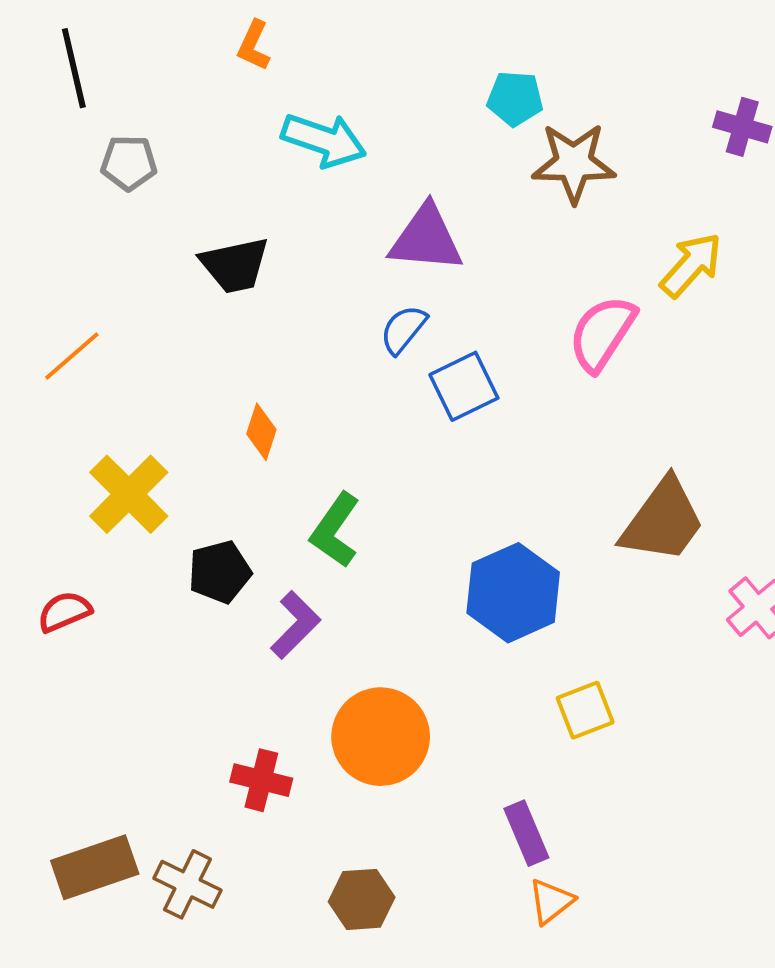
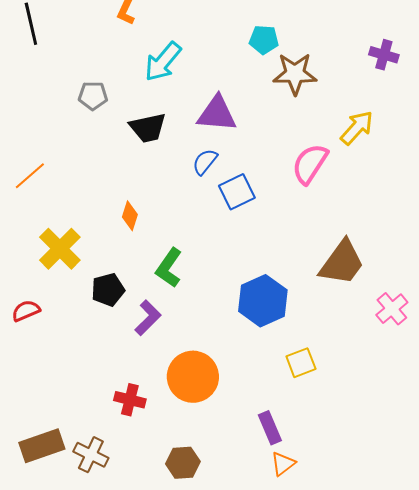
cyan arrow: (324, 140) -> (163, 62), turned 111
gray pentagon: (129, 163) -> (93, 96), moved
black trapezoid: (235, 265) -> (148, 128), moved

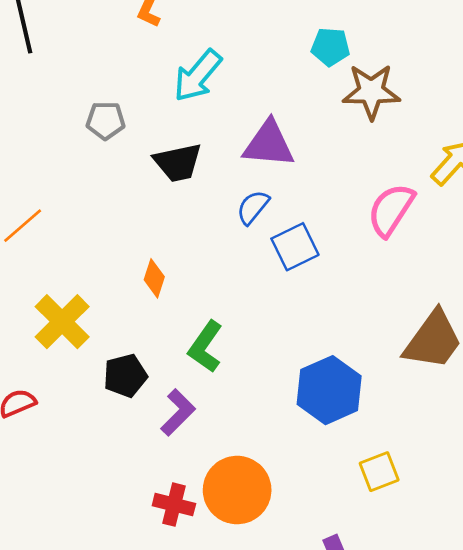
red cross: (130, 400) -> (174, 505), moved

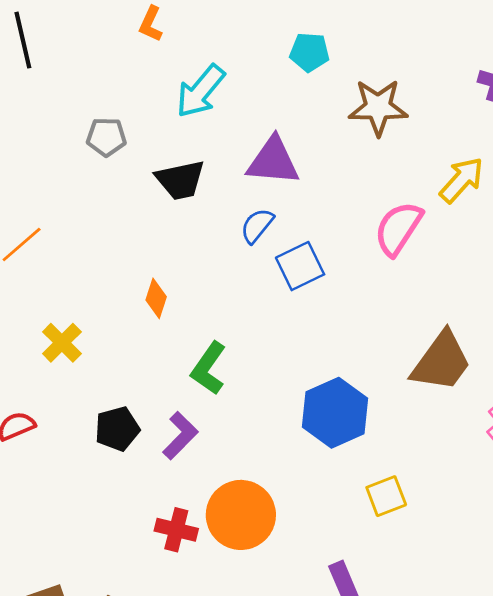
cyan pentagon: (330, 47) -> (309, 52), moved
yellow cross: (62, 322) -> (62, 343), size x0.7
black pentagon: (125, 376) -> (117, 429), moved

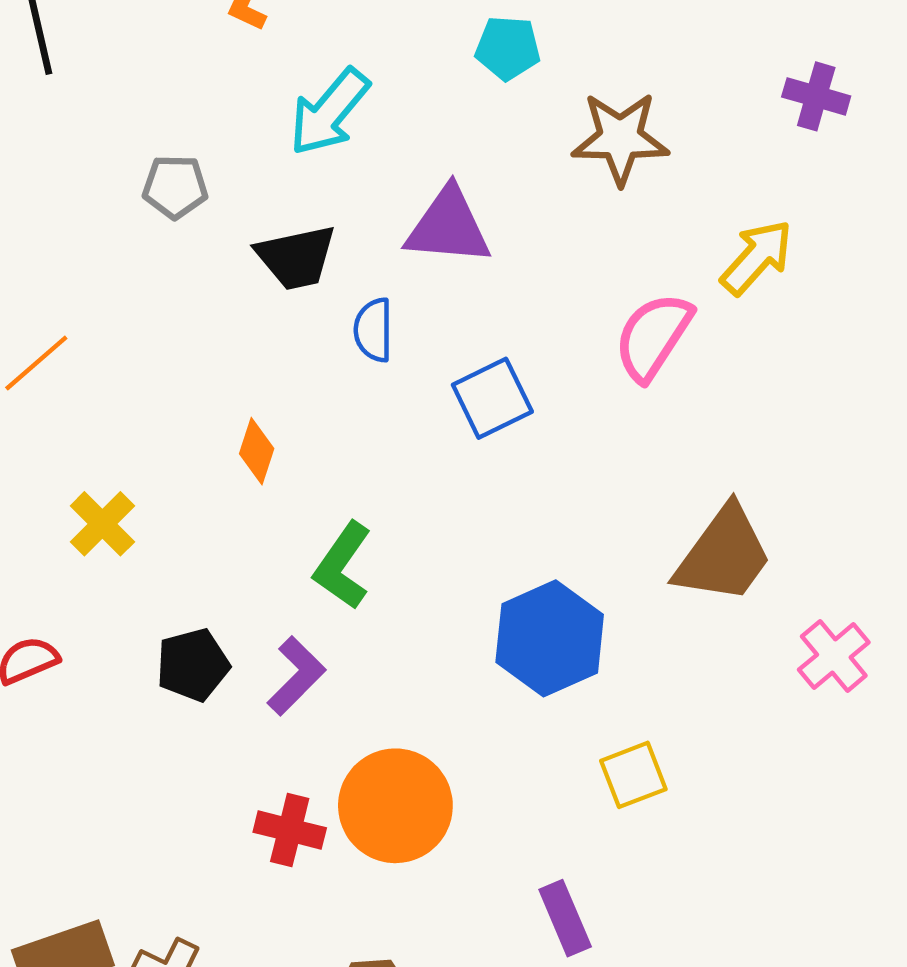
blue semicircle: (257, 226) -> (373, 330), moved, turned -39

